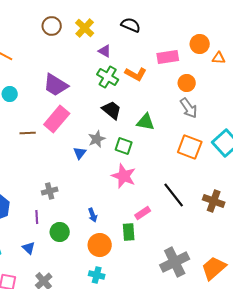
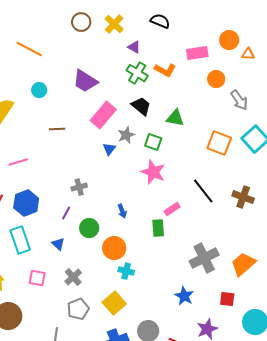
gray arrow: (189, 108) -> (239, 100), moved
pink rectangle: (57, 119) -> (103, 115), moved
purple line: (37, 217) -> (66, 213), turned 32
orange circle: (100, 245) -> (114, 248), moved

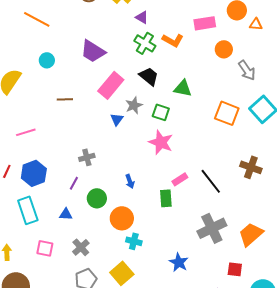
black line: (203, 191) -> (211, 181), moved
blue triangle: (58, 244) -> (66, 214), turned -40
blue star: (184, 296) -> (179, 262), moved

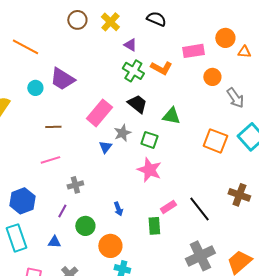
purple trapezoid: (93, 51) -> (62, 79), moved
pink line: (26, 132) -> (50, 160), moved

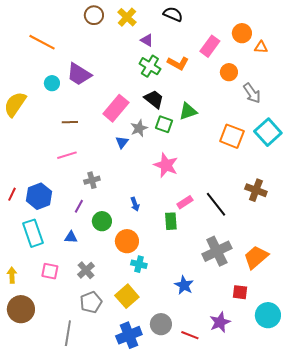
pink rectangle: (193, 51) -> (210, 46), turned -45
green triangle: (171, 116) -> (188, 111), turned -30
green square: (149, 140) -> (164, 124), moved

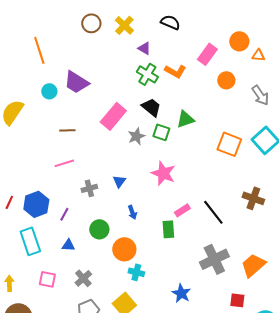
orange line: (42, 42) -> (39, 50), turned 44
gray arrow: (252, 93) -> (260, 95), moved
blue triangle: (122, 142) -> (119, 181), moved
purple line: (79, 206) -> (64, 214), moved

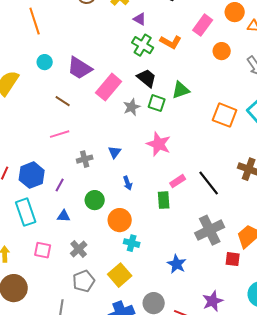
purple trapezoid: (76, 82) -> (80, 68), moved
brown line: (67, 130) -> (63, 101), turned 35
red square: (237, 300) -> (233, 259), moved

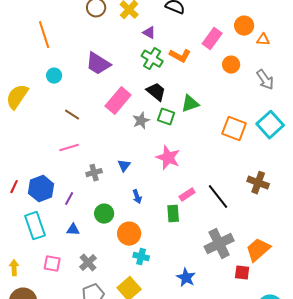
purple trapezoid: (80, 68) -> (98, 64), moved

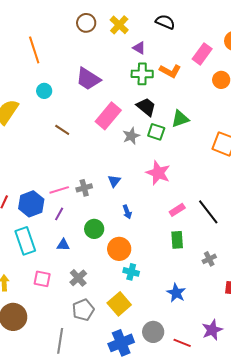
green cross: (152, 59) -> (142, 74), turned -30
pink line: (69, 148) -> (59, 190), moved
green rectangle: (173, 214) -> (177, 240), moved
gray cross: (219, 244) -> (209, 259), size x0.5

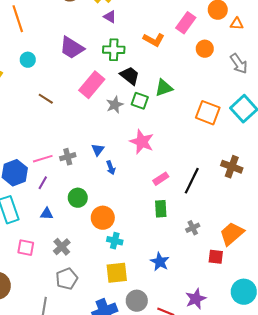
purple triangle: (139, 48) -> (110, 17), moved
green cross: (142, 74) -> (114, 50), moved
blue arrow: (127, 212) -> (111, 168), moved
black line: (208, 212) -> (192, 181), turned 64
yellow square: (119, 304) -> (117, 273), moved, turned 35

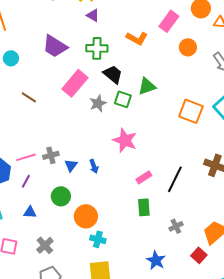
blue triangle: (98, 150) -> (71, 165), moved
red square: (216, 257) -> (199, 255), turned 35
blue star: (160, 262) -> (156, 260), moved

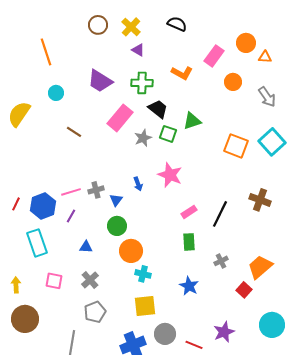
blue arrow: (94, 166) -> (138, 184), moved
green circle: (61, 196) -> (117, 226), moved
blue triangle: (30, 212) -> (86, 247), moved
blue star: (156, 260) -> (189, 286), moved

